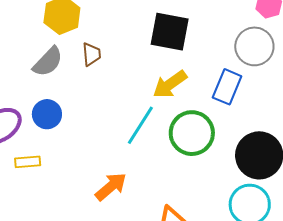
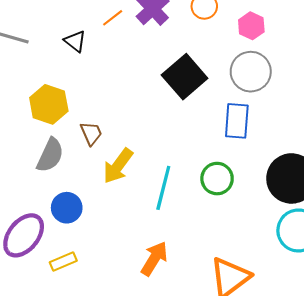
black square: (170, 32) -> (185, 77), moved, turned -33
yellow arrow: (170, 84) -> (118, 166), moved
green circle: (192, 133) -> (217, 179), size x0.7

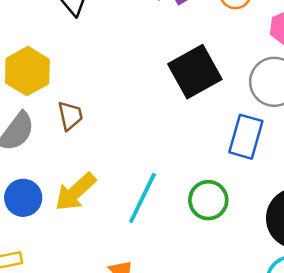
yellow arrow: (118, 166) -> (75, 192), moved

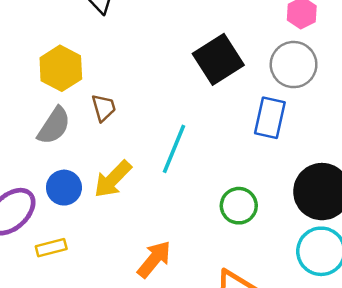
cyan line: (142, 198) -> (174, 149), moved
green circle: (208, 200) -> (239, 206), moved

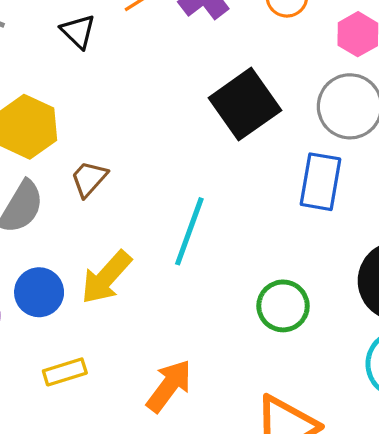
brown trapezoid: (104, 108) -> (89, 179), turned -120
yellow rectangle: (51, 248) -> (65, 372), moved

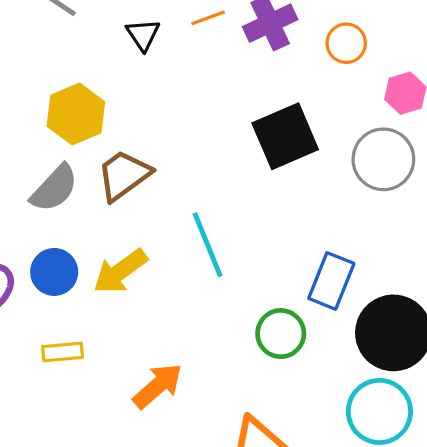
brown trapezoid: (89, 179) -> (124, 175), size x1.5
blue rectangle: (320, 182) -> (331, 281), moved
cyan line: (189, 231) -> (208, 245), turned -54

